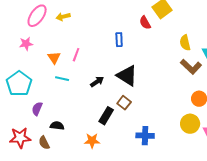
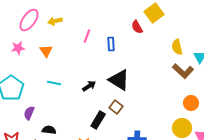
pink line: (76, 55) -> (87, 36), moved
orange triangle: (54, 58) -> (46, 51), moved

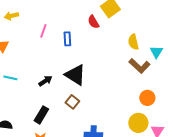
black rectangle: (98, 120) -> (41, 115), moved

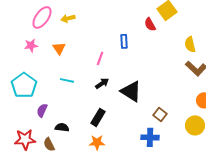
pink line: (43, 31) -> (100, 58), moved
black triangle: (75, 75) -> (131, 91), moved
brown square: (72, 102) -> (160, 114), moved

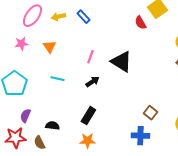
blue rectangle: (124, 41) -> (83, 17), moved, turned -40
black triangle: (131, 91) -> (121, 62), moved
purple semicircle: (42, 110) -> (25, 116), moved

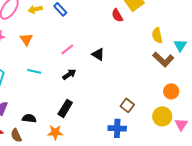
pink line: (90, 57) -> (67, 49), turned 32
black triangle: (121, 62) -> (98, 54), size x0.6
orange star: (87, 141) -> (55, 132), moved

